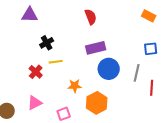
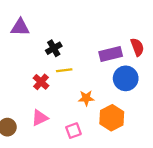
purple triangle: (30, 15) -> (20, 27), moved
red semicircle: (91, 17) -> (137, 47), moved

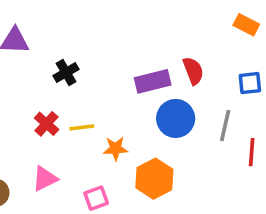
yellow line: (64, 70) -> (82, 127), moved

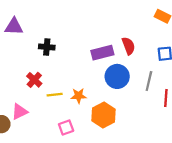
black cross: (66, 73) -> (47, 47), turned 35
yellow line: (82, 127) -> (55, 95), moved
pink triangle: (45, 179) -> (20, 112), moved

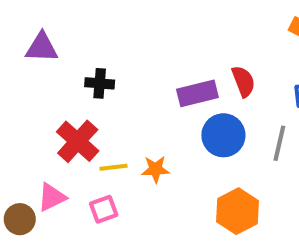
red cross: (34, 80) -> (78, 141), size x1.5
orange hexagon: (104, 115) -> (237, 211), moved
pink square: (66, 128) -> (104, 209), moved

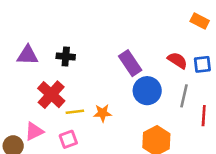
purple triangle: (42, 47) -> (28, 55), moved
red semicircle: (243, 81) -> (177, 60), moved, turned -36
purple rectangle: (197, 93) -> (130, 63), turned 70

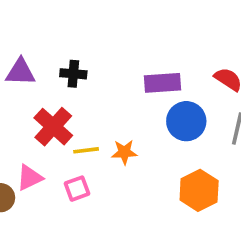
purple rectangle: (130, 63) -> (163, 83), turned -60

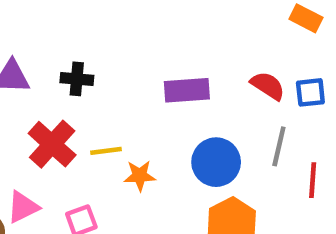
blue circle: (186, 121) -> (216, 162), moved
yellow line: (86, 150) -> (106, 151), moved

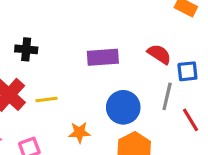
blue square: (310, 92) -> (187, 71), moved
orange star: (140, 176) -> (79, 132), moved
red line: (313, 180) -> (191, 120), turned -35

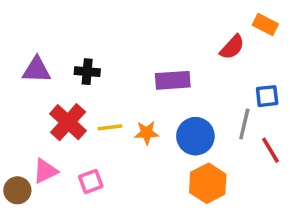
red semicircle: (159, 54) -> (232, 47), moved, turned 100
orange star: (79, 132) -> (147, 133), moved

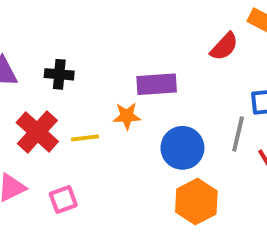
orange star: (147, 133) -> (127, 116), moved

